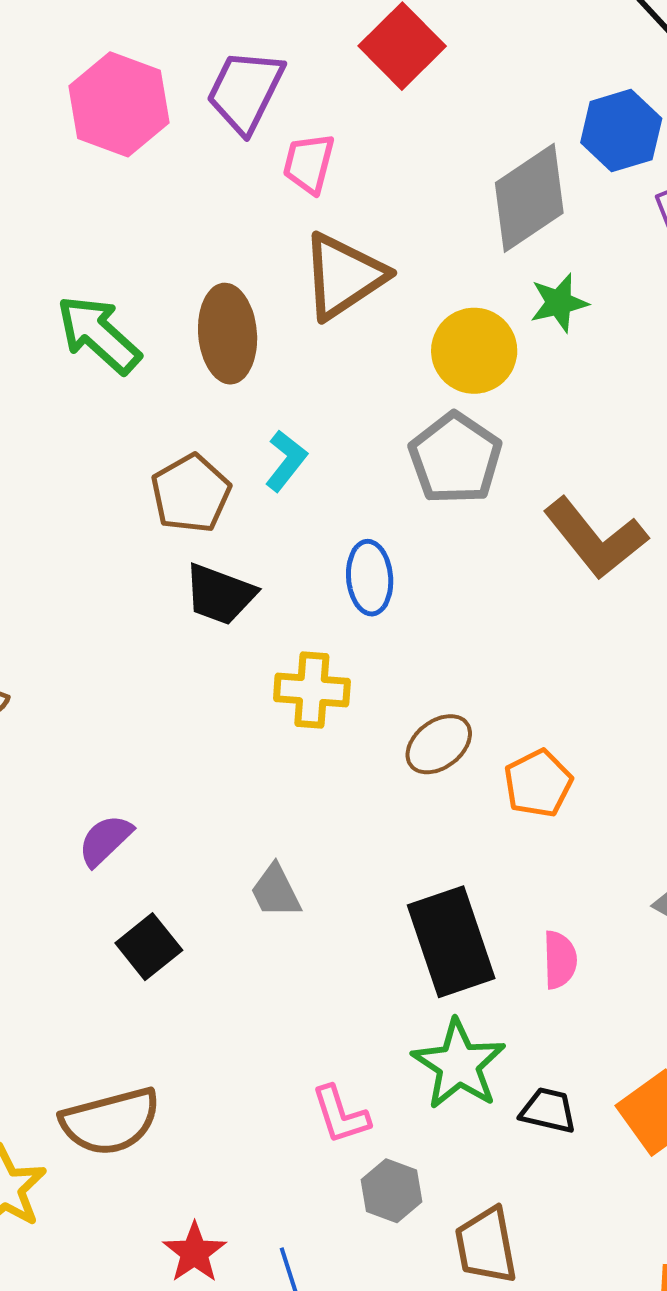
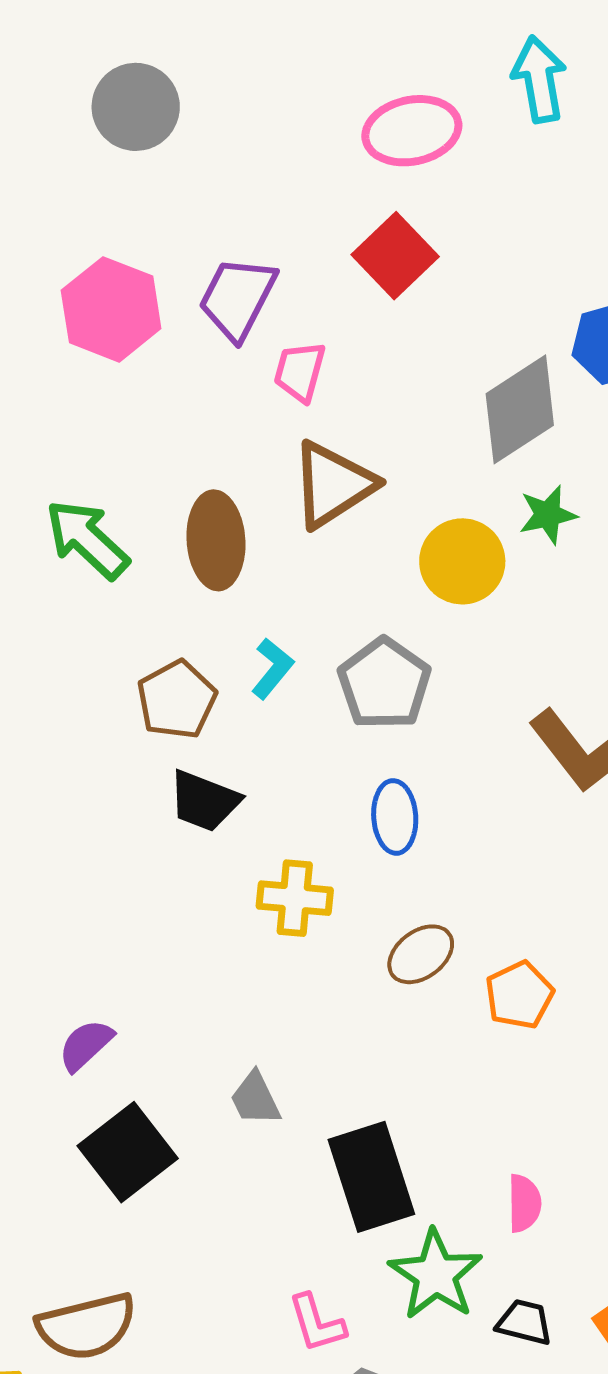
gray pentagon: (455, 458) -> (384, 684), moved
blue ellipse: (370, 578) -> (395, 817), moved
black rectangle: (451, 942) -> (371, 1177), moved
black square: (149, 947) -> (128, 1152), size x1.5
pink semicircle: (560, 960) -> (524, 1203), moved

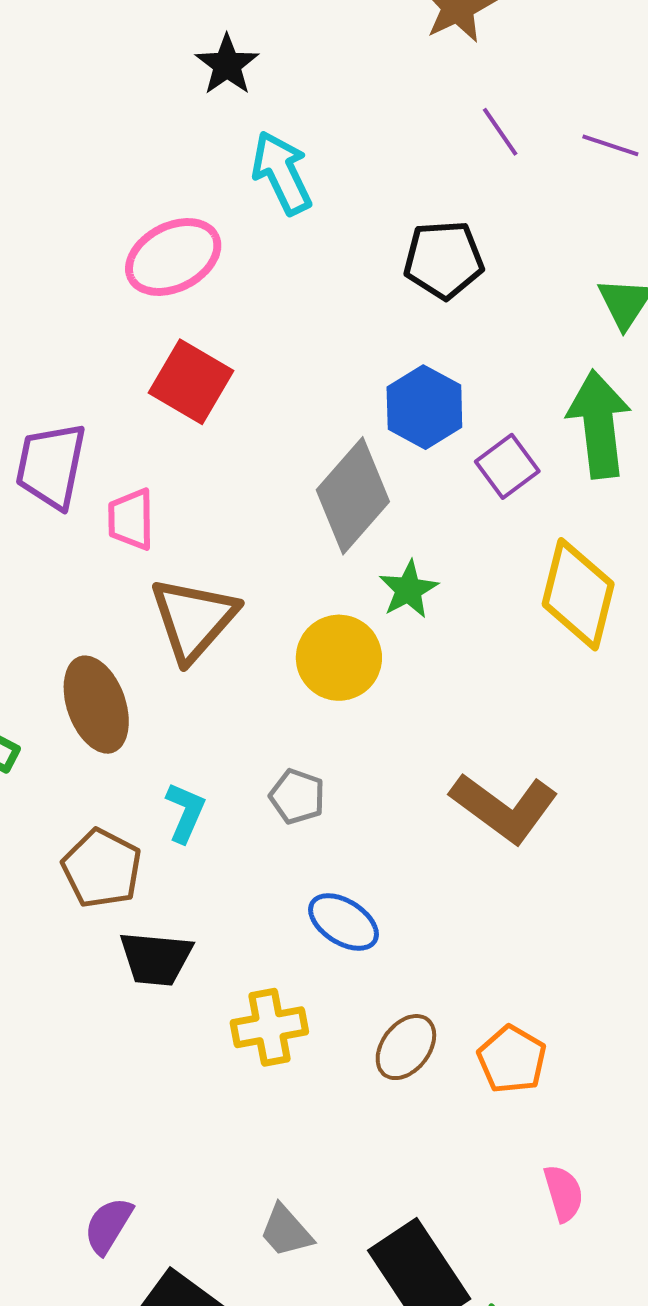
gray pentagon: (384, 684) -> (297, 797), size x0.6
blue ellipse: (395, 817) -> (344, 922), turned -38
pink semicircle: (524, 1203) -> (564, 1193), moved

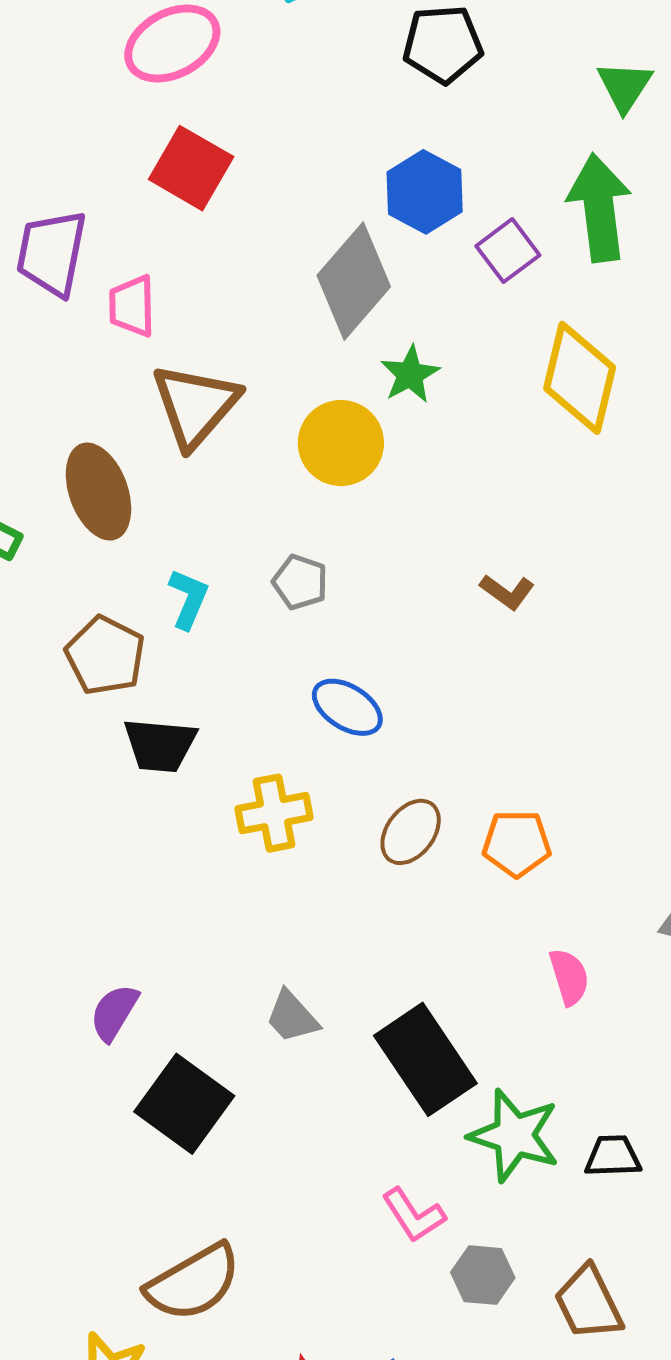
brown L-shape: (504, 808) -> (507, 592), size x0.5
orange pentagon: (512, 1059) -> (517, 843), turned -30

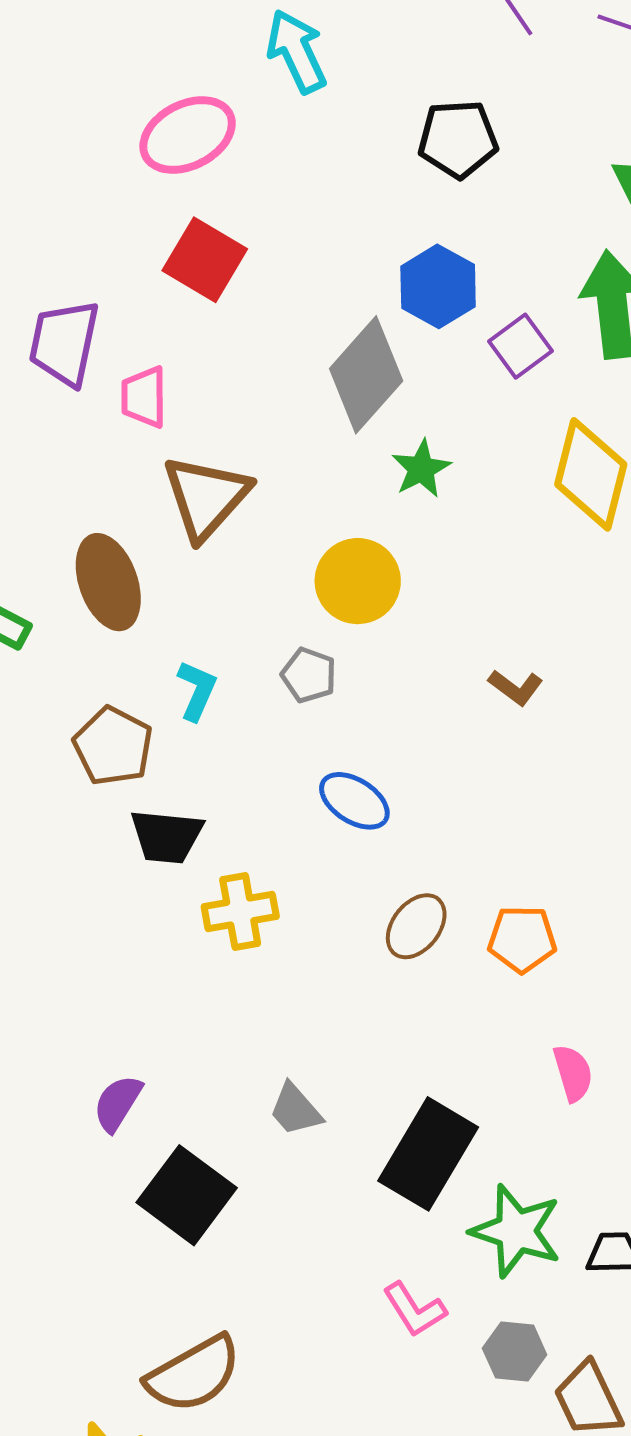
yellow circle: (341, 443) -> (358, 581), moved
yellow cross: (274, 813) -> (240, 912), moved
black rectangle: (425, 1059) -> (428, 1154), turned 64
gray hexagon: (483, 1275) -> (515, 1352), moved

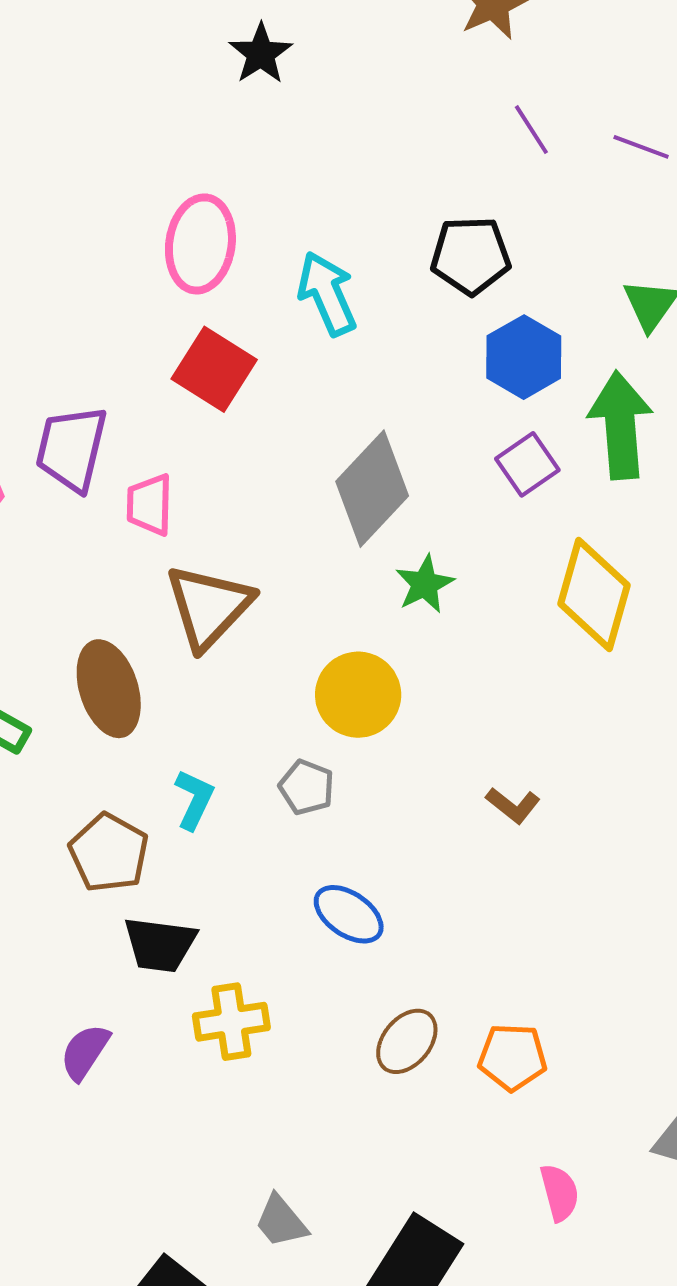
cyan arrow: (297, 51) -> (327, 294), moved
pink ellipse: (188, 135) -> (200, 244), turned -56
blue hexagon: (438, 286) -> (524, 357), moved
purple semicircle: (118, 1103) -> (85, 1052), moved

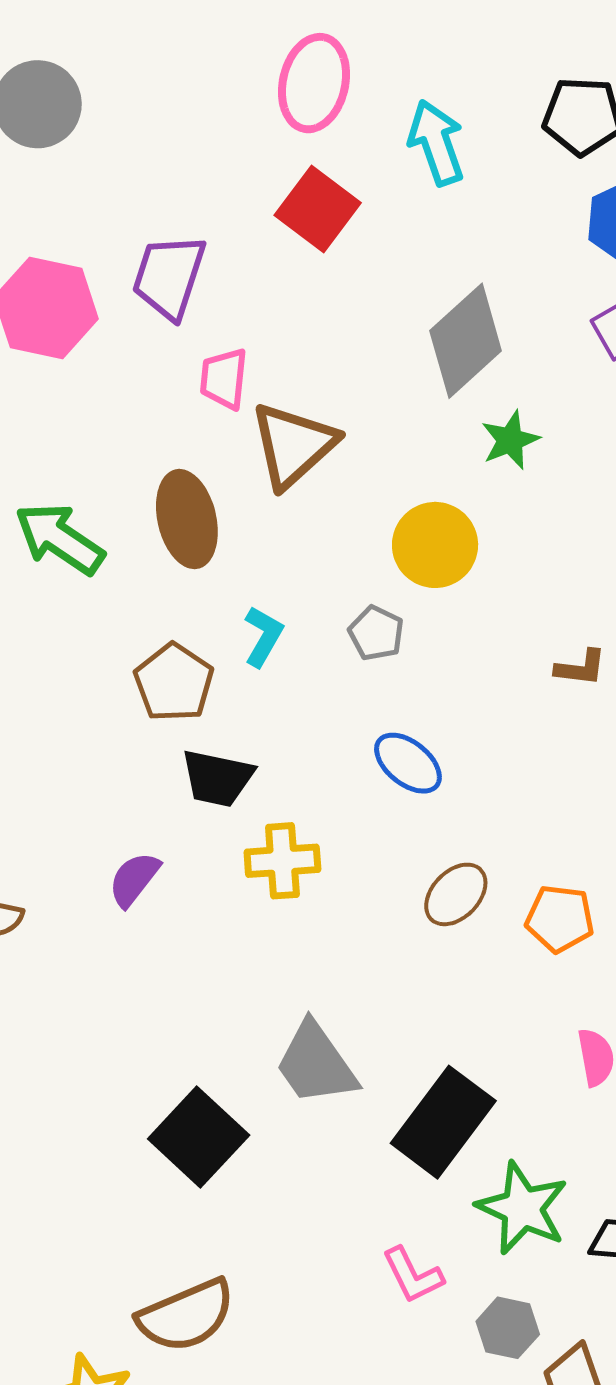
pink trapezoid: (149, 505) -> (224, 379), moved
brown L-shape: (513, 805) -> (581, 668), turned -36
gray trapezoid: (281, 1221) -> (316, 1064), size x1.6

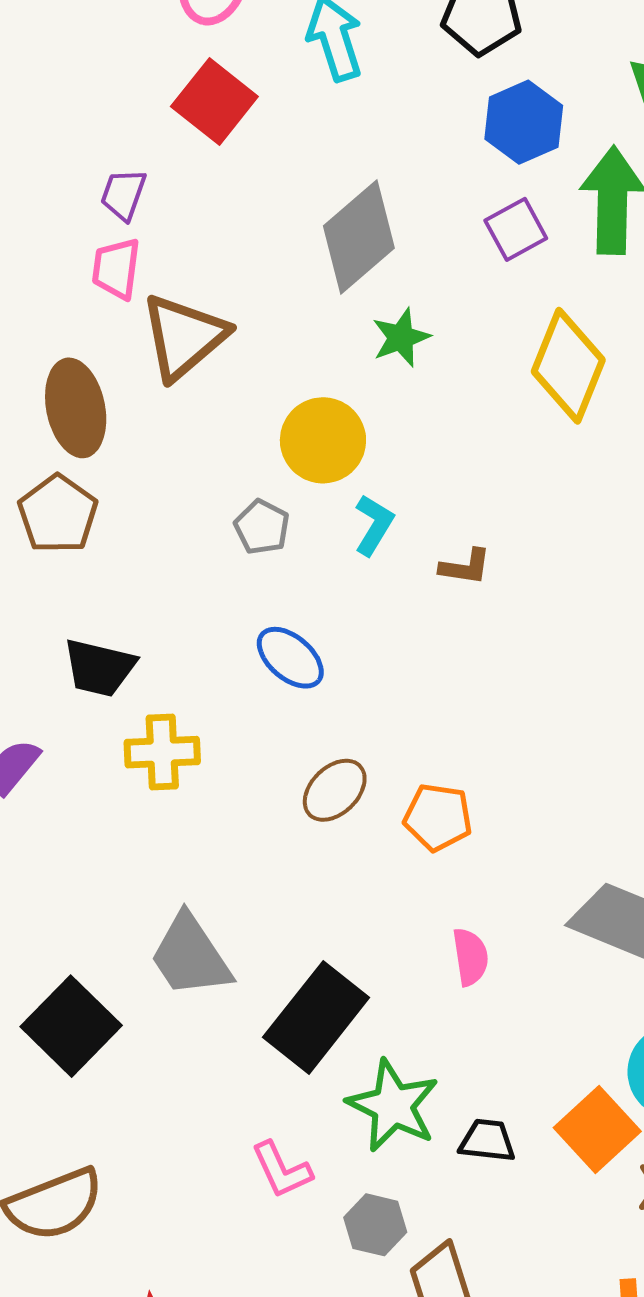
purple trapezoid: (169, 277) -> (123, 194), moved, size x0.6
cyan L-shape: (263, 636) -> (374, 525), moved
brown pentagon: (174, 683) -> (58, 514), moved

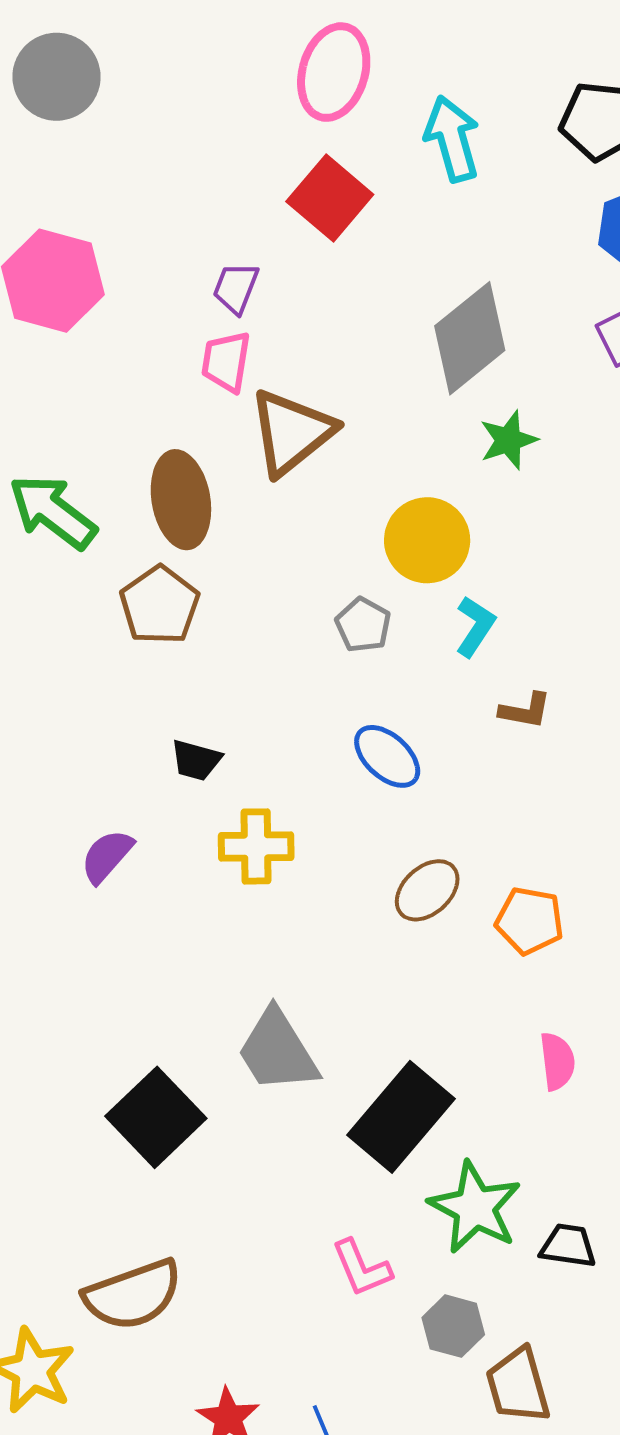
brown L-shape: (465, 567) -> (525, 711), moved
black trapezoid: (99, 668) -> (196, 760), size x0.7

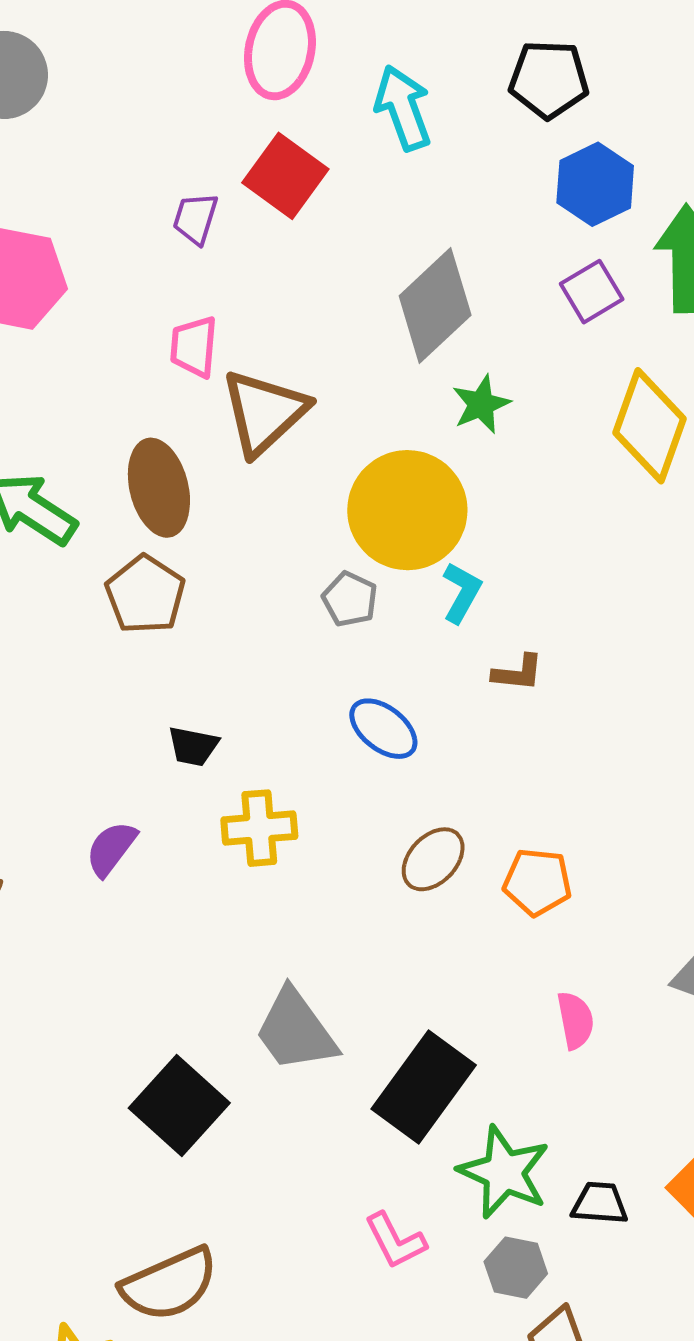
purple trapezoid: (236, 288) -> (195, 218), moved
yellow circle: (427, 540) -> (407, 510), size x1.4
gray hexagon: (453, 1326) -> (516, 1268), moved

